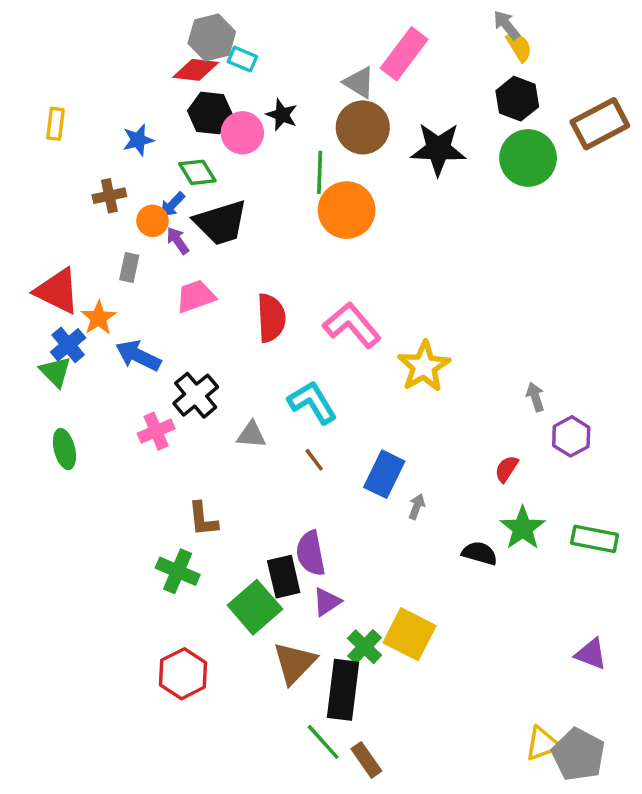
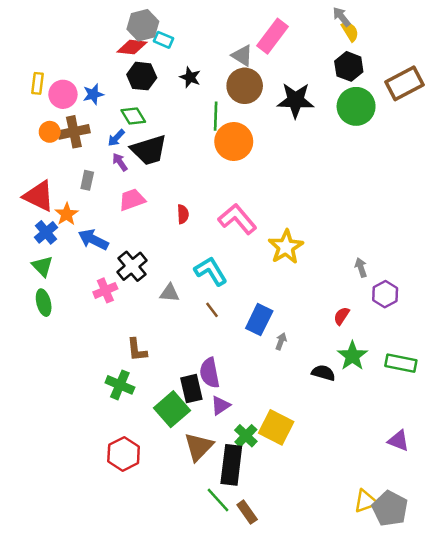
pink circle: (242, 133) -> (63, 94), moved
brown cross: (109, 196) -> (74, 132), size x1.4
orange circle: (153, 221) -> (50, 132), moved
red semicircle: (271, 318) -> (183, 214), size x0.6
green triangle: (55, 372) -> (42, 266), moved

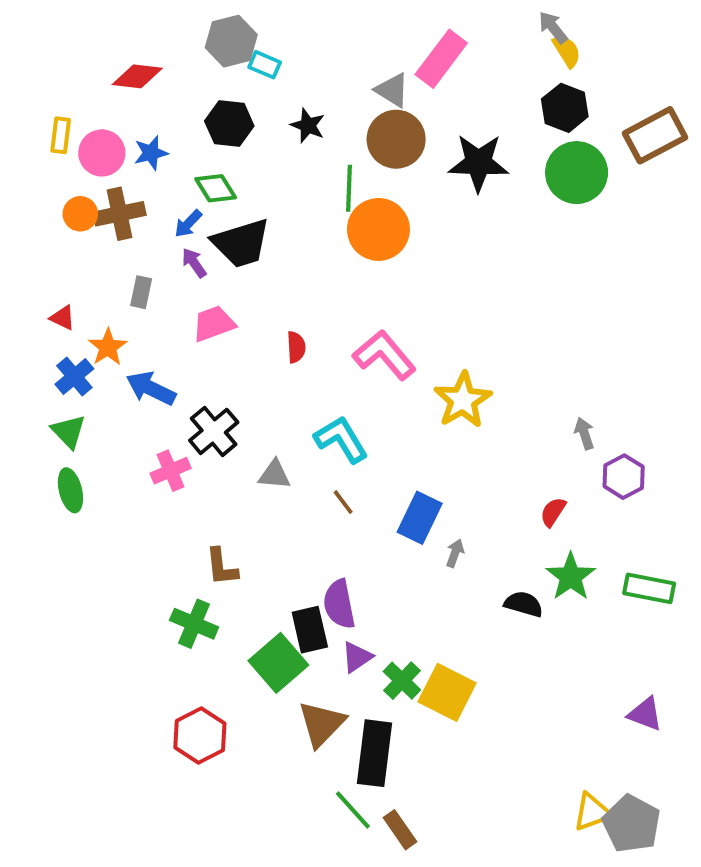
red diamond: (132, 47) -> (137, 76), moved
red triangle: (39, 196) -> (63, 318), size x0.5
green cross: (246, 436) -> (402, 681), moved

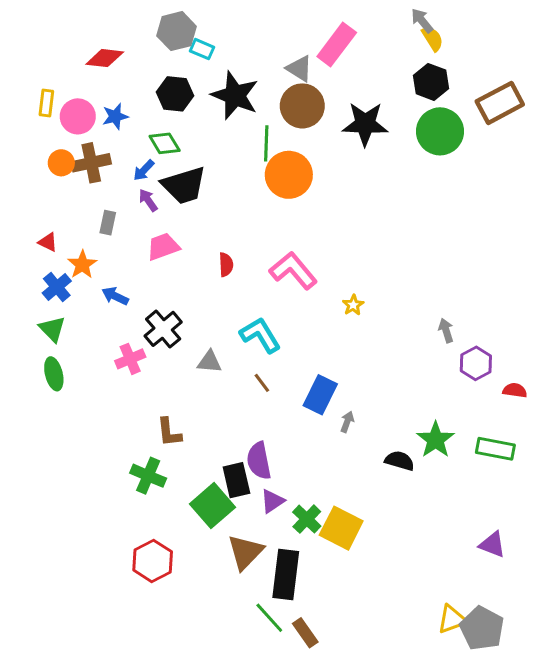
black star: (308, 125) -> (235, 95), size x1.8
blue arrow: (151, 388) -> (115, 296), size x0.7
yellow star: (463, 400) -> (353, 305), size x0.5
red semicircle: (553, 512) -> (515, 390), moved, turned 65

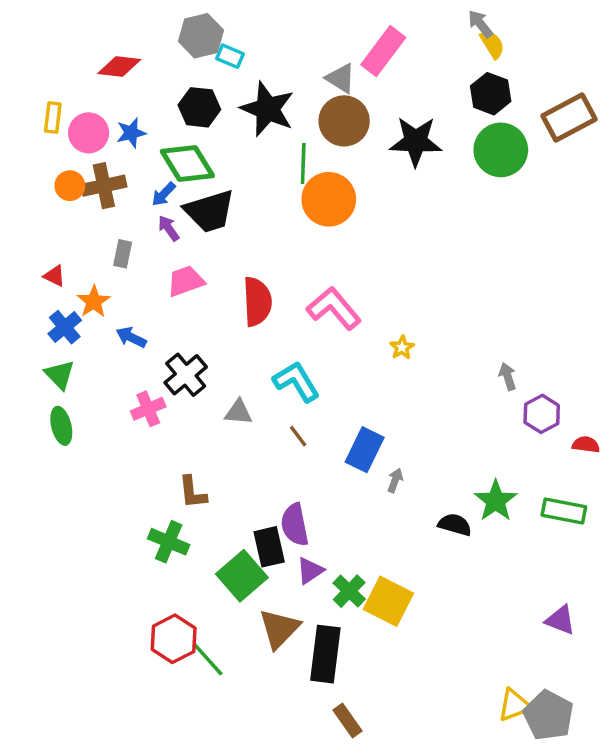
green diamond: (165, 143) -> (187, 164), size x1.5
red semicircle: (226, 265) -> (257, 301), size x1.8
green line: (269, 618) -> (208, 659), moved

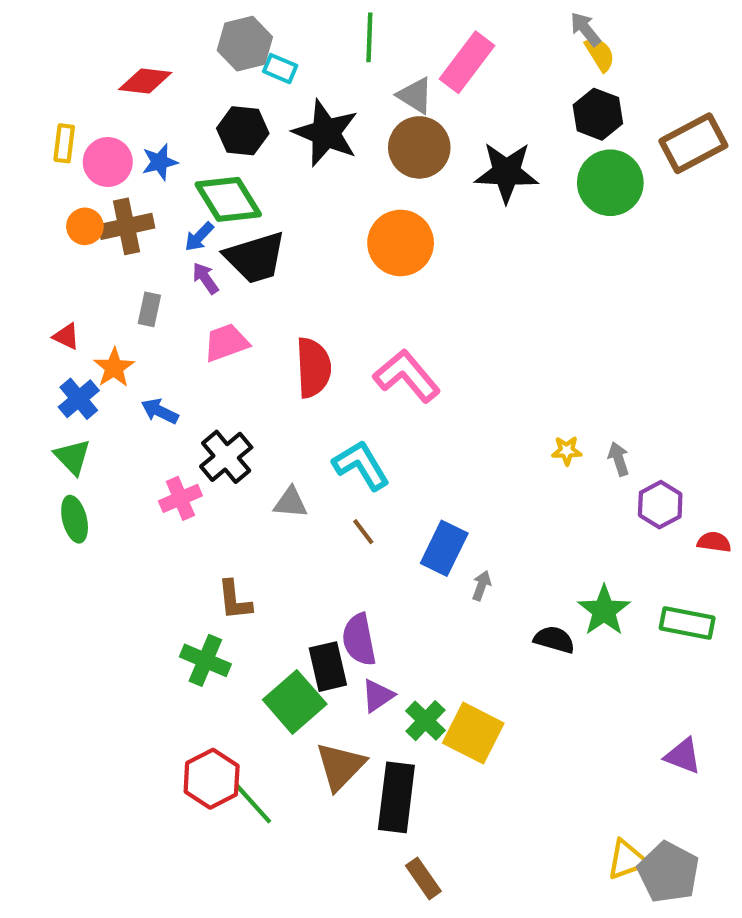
green line: (303, 164) -> (369, 37), moved
yellow star: (402, 347) -> (567, 451), moved, turned 30

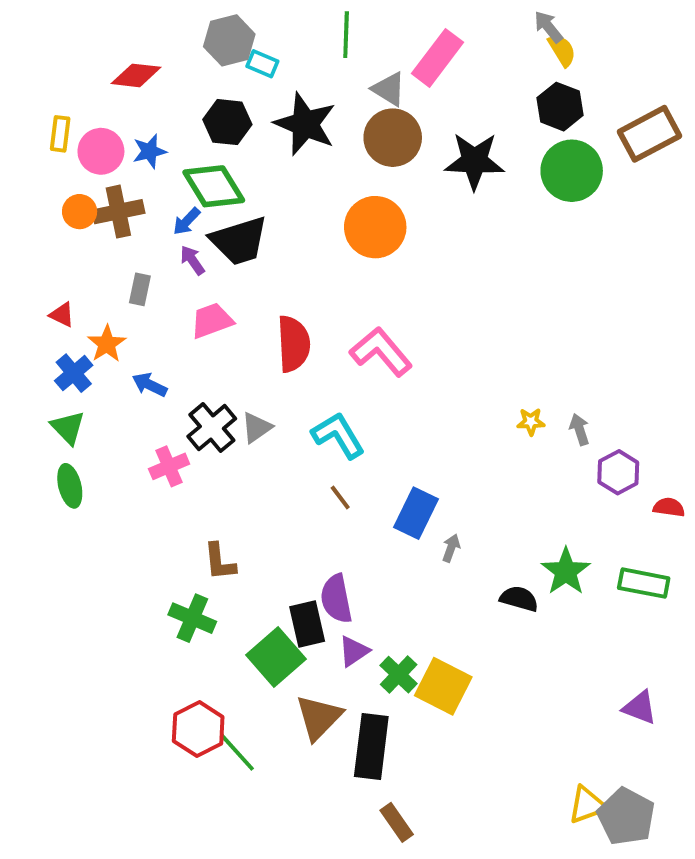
gray triangle: (291, 503) -> (257, 427), moved, turned -40

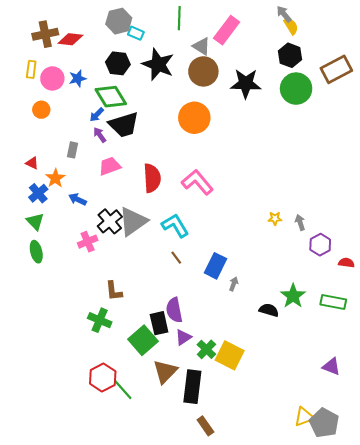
brown cross: (118, 212) -> (45, 34), moved
gray triangle: (257, 427) -> (133, 221), size x1.8

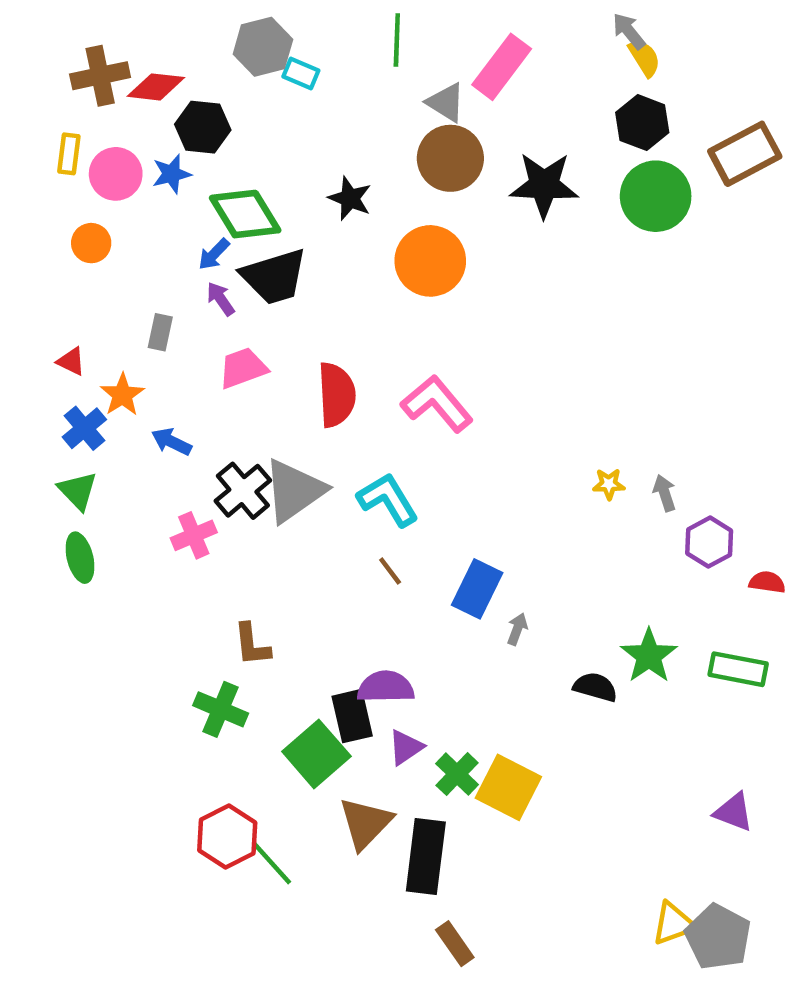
black hexagon: (118, 63) -> (203, 127), moved
black star: (158, 64) -> (350, 198), moved, size x0.6
purple semicircle: (174, 310) -> (386, 687), turned 100

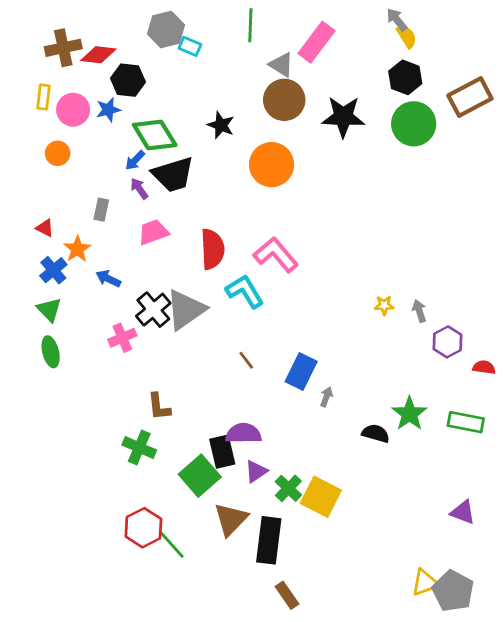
cyan L-shape: (388, 500) -> (245, 291), moved

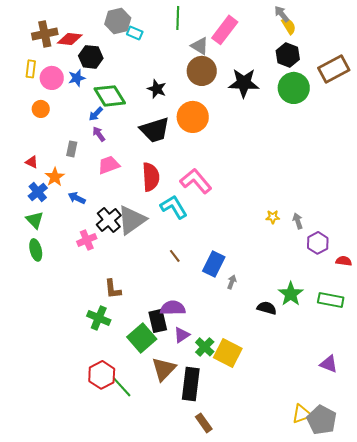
black trapezoid: (173, 174) -> (155, 130), moved

